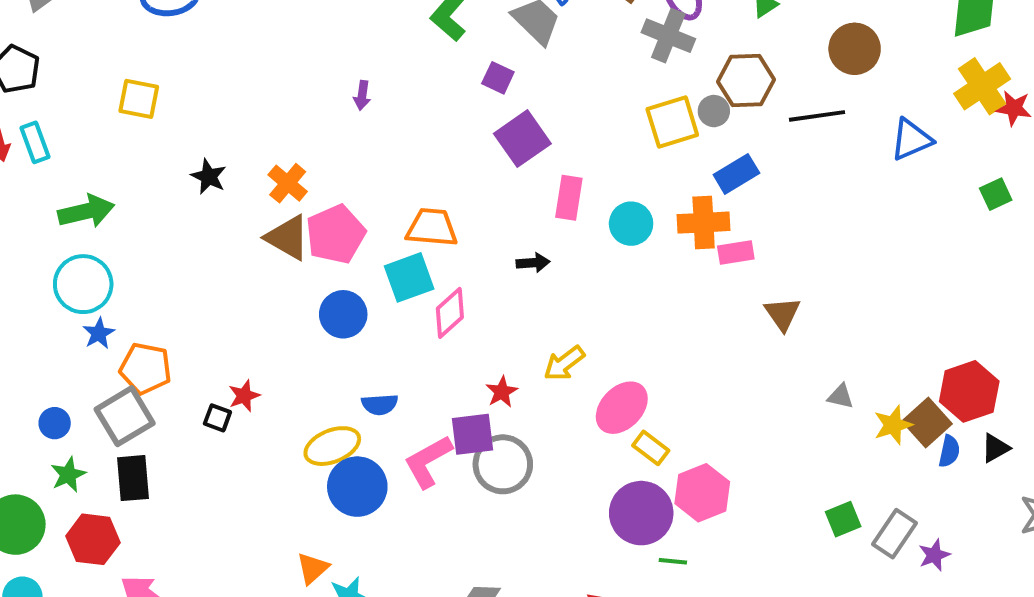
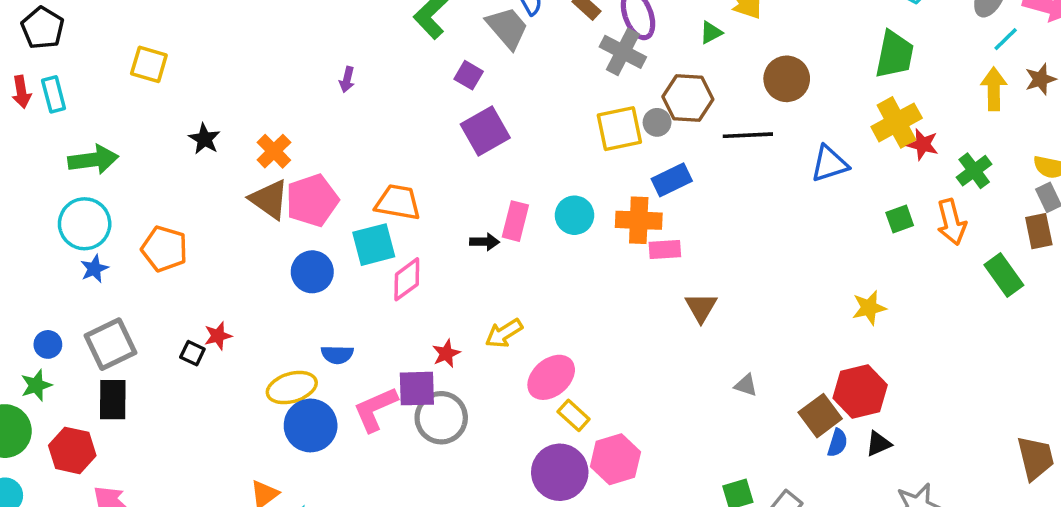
pink rectangle: (569, 198) -> (515, 221), moved
orange pentagon: (145, 368) -> (164, 249), moved
yellow star: (893, 425) -> (869, 308), moved
green star: (68, 475) -> (36, 385), moved

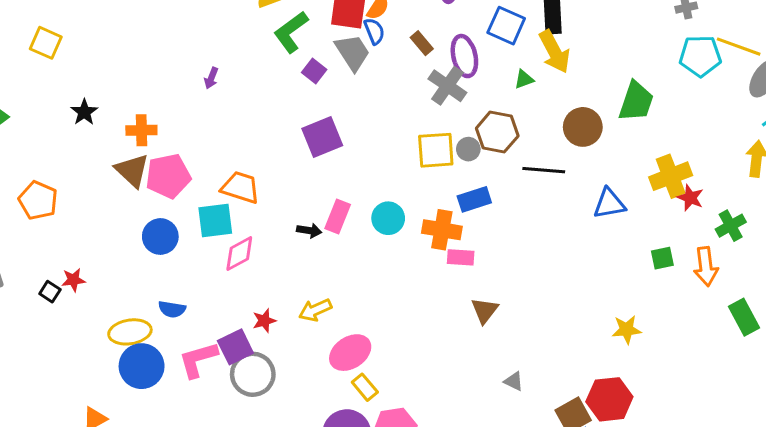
green trapezoid: (894, 54) -> (636, 101), moved
purple square: (469, 75) -> (314, 71), moved
orange cross: (274, 151) -> (141, 130), turned 36
purple square: (417, 389) -> (235, 347), turned -32

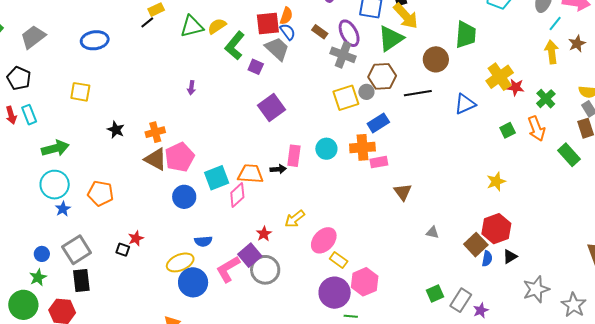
green triangle: (524, 79) -> (391, 38), size x2.0
orange trapezoid: (240, 187) -> (250, 174), moved

